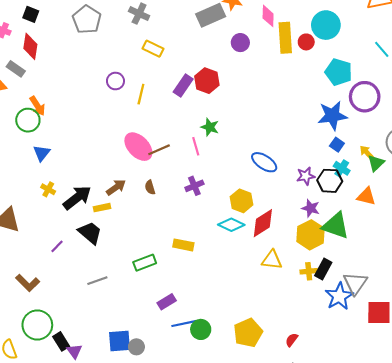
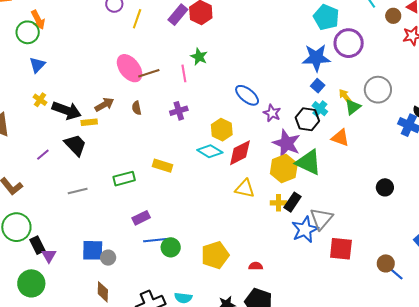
purple star: (306, 176) -> (272, 113), moved, turned 30
black arrow: (77, 198) -> (67, 110), turned 52
purple star: (311, 208) -> (287, 143), size x1.6
red semicircle: (292, 340) -> (256, 266), turned 48

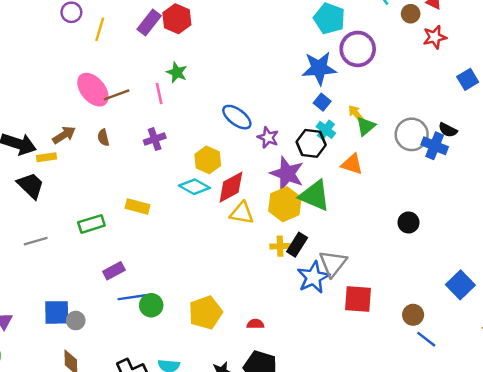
gray circle: (378, 90) -> (412, 134), moved
yellow triangle: (245, 189) -> (242, 213), moved
blue line: (395, 273) -> (426, 339), moved

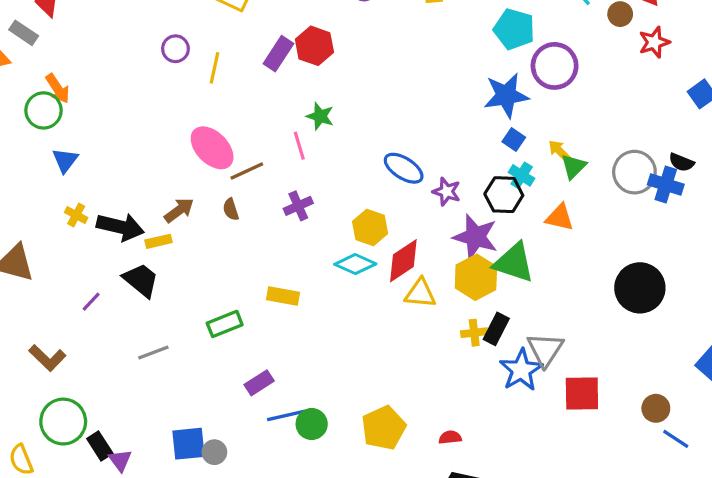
brown line: (117, 95) -> (247, 171), moved
black circle: (409, 222) -> (640, 288), size x1.8

